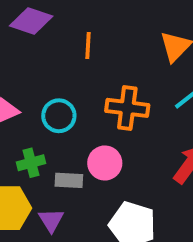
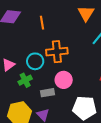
orange cross: (127, 108) -> (57, 52), moved
green cross: (31, 163) -> (25, 80), moved

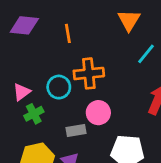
green cross: (25, 80) -> (34, 114), moved

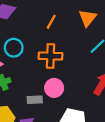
orange line: (68, 33) -> (51, 22), moved, turned 32
cyan circle: (59, 87) -> (14, 48), moved

